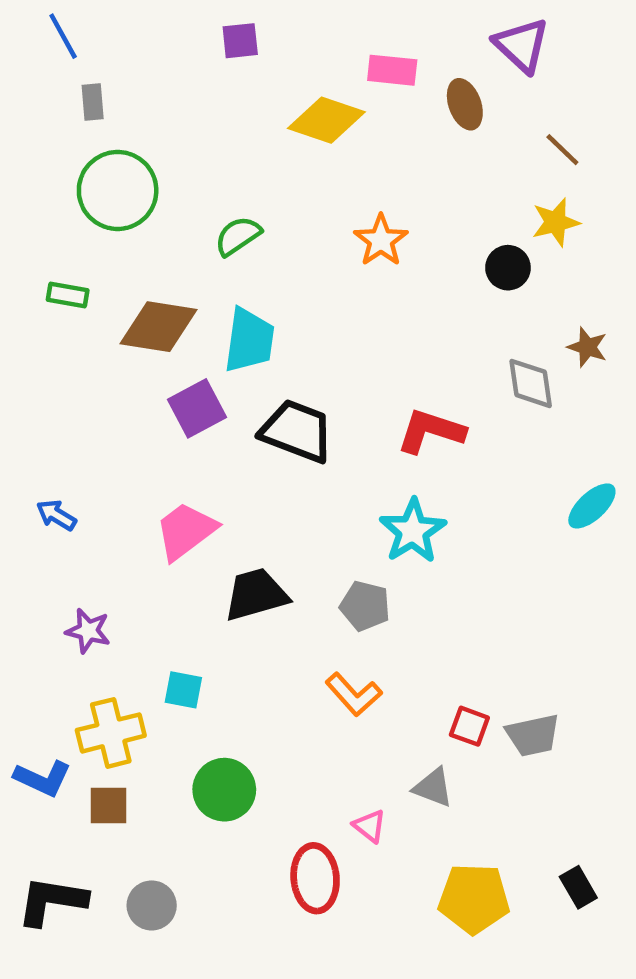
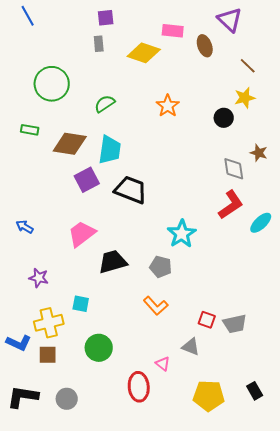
gray rectangle: (93, 102) -> (99, 44), moved
red L-shape: (431, 431) -> (231, 205), moved, turned 128

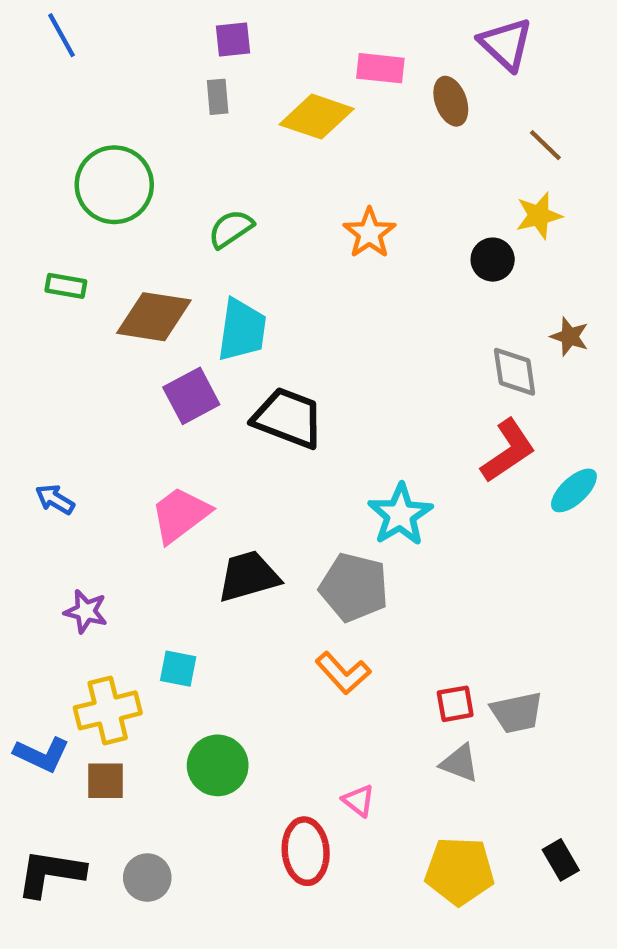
gray pentagon: (161, 267) -> (354, 587), size x1.4
red square: (207, 320) -> (455, 704), turned -30
gray triangle: (191, 347) -> (460, 763), moved

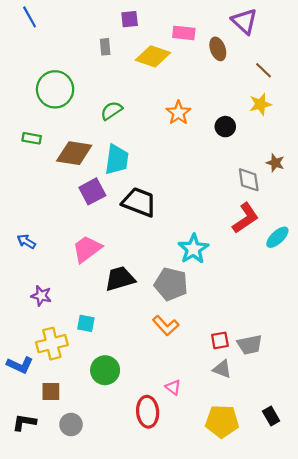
purple square: (233, 40) -> (130, 19), moved
black circle: (493, 260) -> (225, 127), moved
brown square: (105, 781) -> (51, 391), moved
black L-shape: (51, 873) -> (24, 422), size x0.7

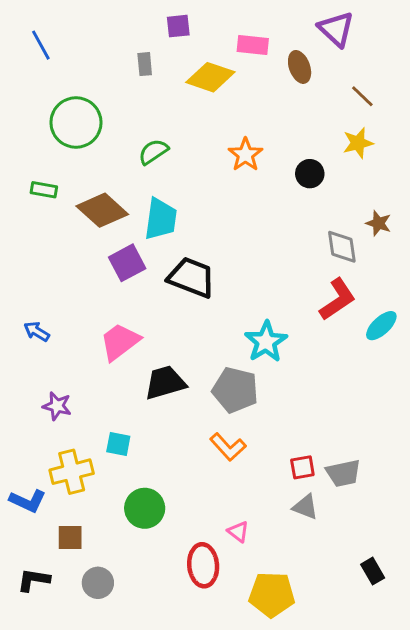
blue line: (30, 17) -> (41, 45), moved
brown diamond: (74, 153) -> (102, 210), turned 33
yellow pentagon: (222, 421) -> (272, 594), moved

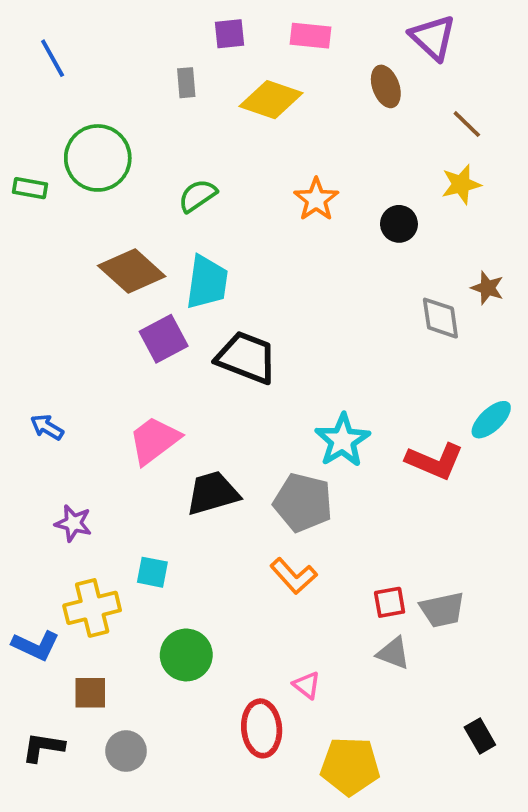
pink rectangle: (253, 45) -> (311, 36), moved
green rectangle: (44, 190) -> (30, 188), moved
red L-shape: (338, 299) -> (435, 461), moved, turned 57

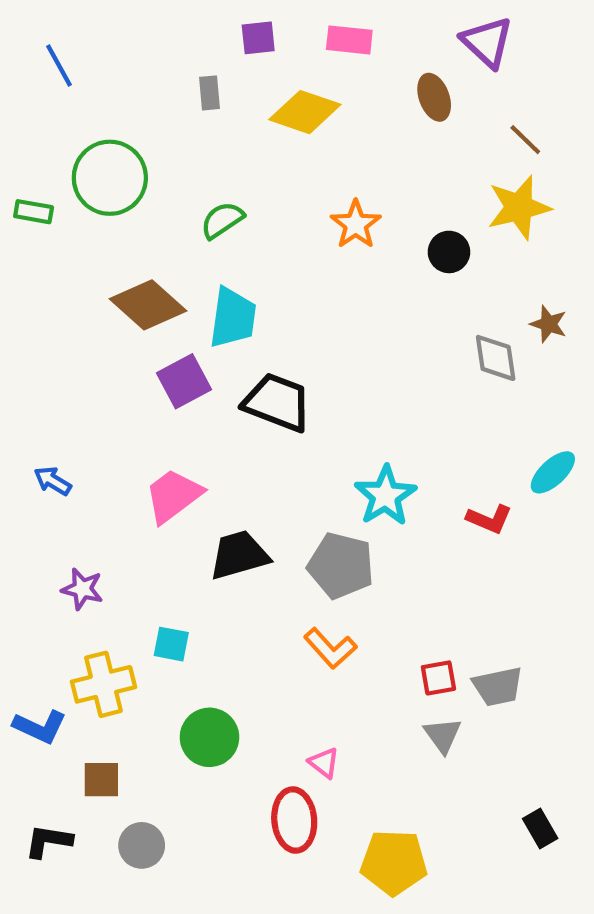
yellow star: (461, 184) -> (519, 207), size x1.4
red L-shape: (435, 461) -> (489, 519), size x0.7
gray triangle: (393, 653) -> (443, 735), turned 33
pink triangle: (307, 685) -> (324, 763), moved

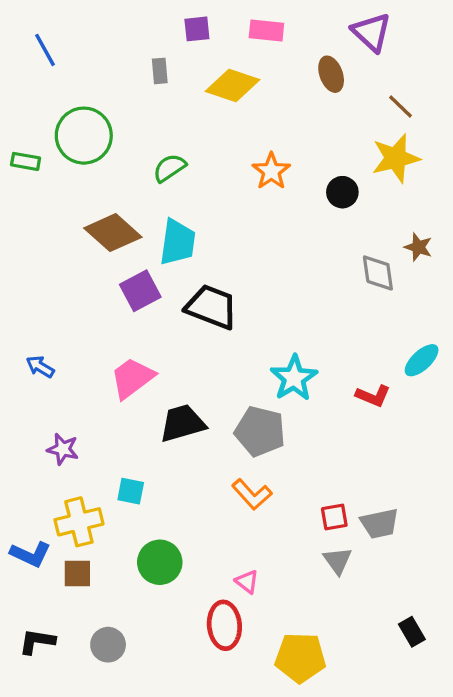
brown square: (101, 780) -> (77, 574), moved

